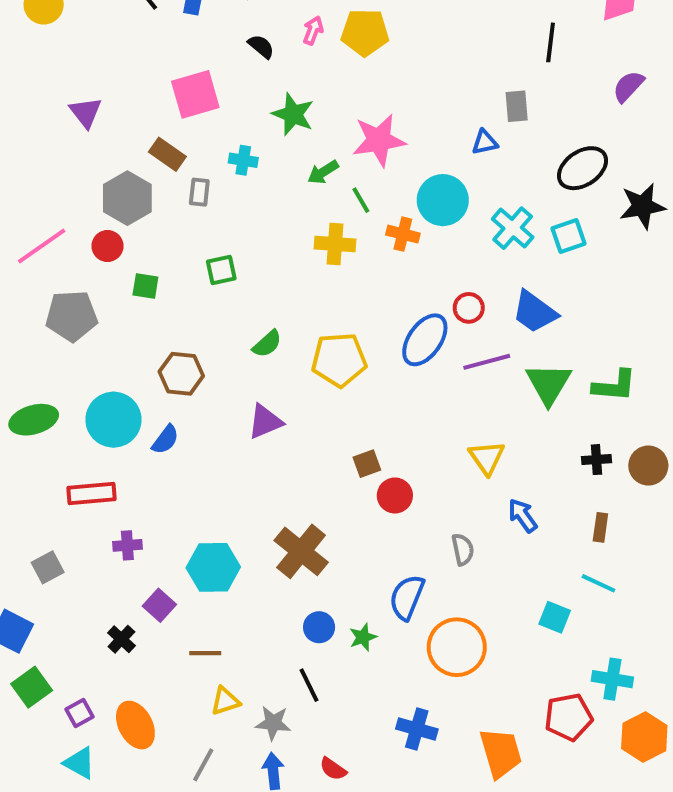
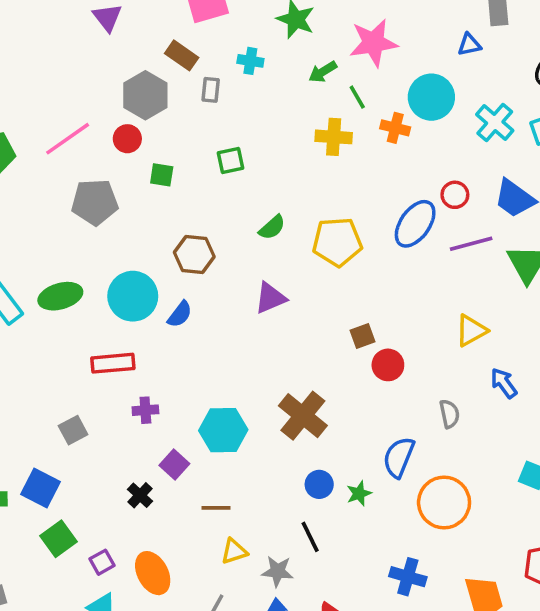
yellow triangle: (487, 458) -> (471, 331), turned 36

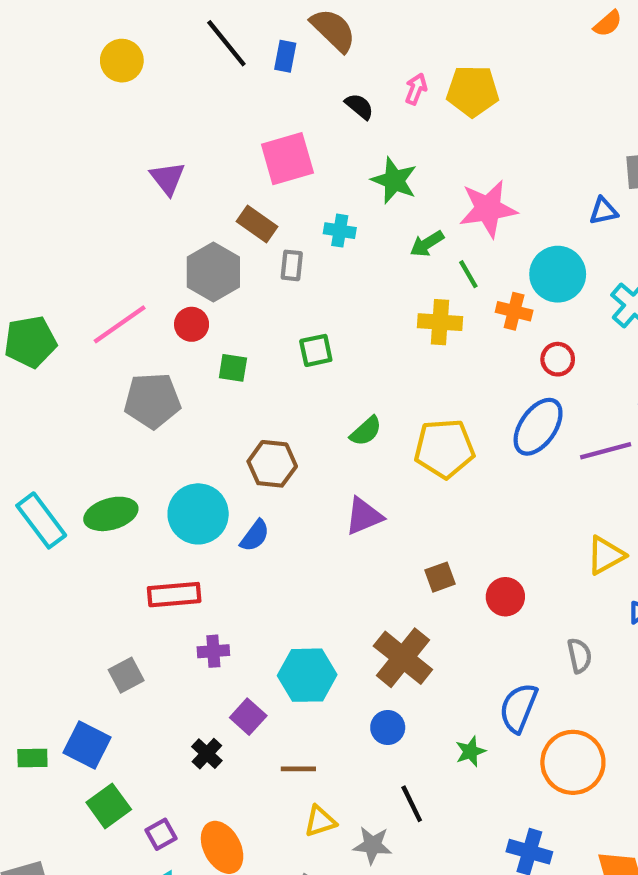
red circle: (455, 195) -> (558, 359), moved
brown square: (363, 336) -> (440, 577), moved
blue circle: (319, 484) -> (388, 727), moved

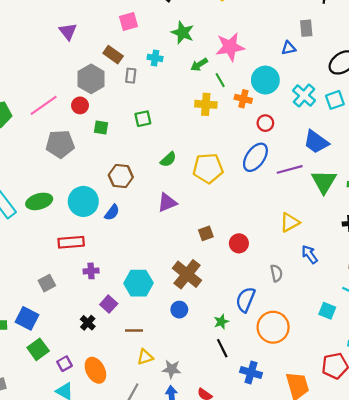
pink square: (287, 159) -> (129, 22), size x0.7
black line: (412, 804) -> (222, 348), moved

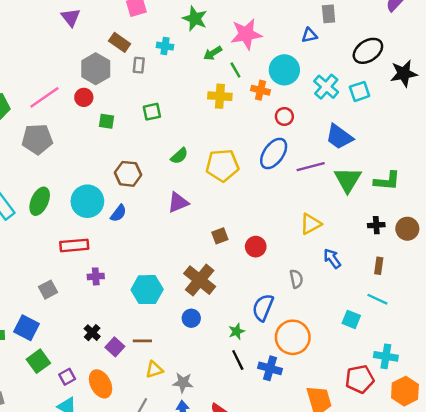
gray pentagon: (60, 144) -> (37, 139), moved
green ellipse: (39, 201) -> (40, 201), turned -50
purple square: (109, 304) -> (115, 347), moved
blue cross: (251, 372) -> (270, 368), moved

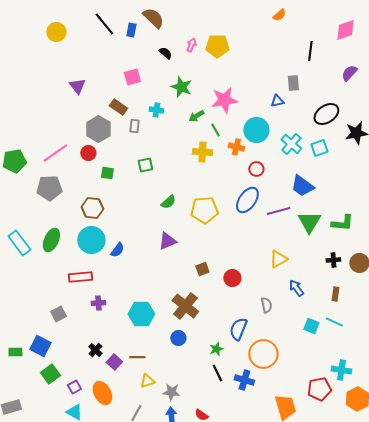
brown hexagon: (128, 174) -> (92, 208), moved
cyan square: (351, 319) -> (311, 326), moved

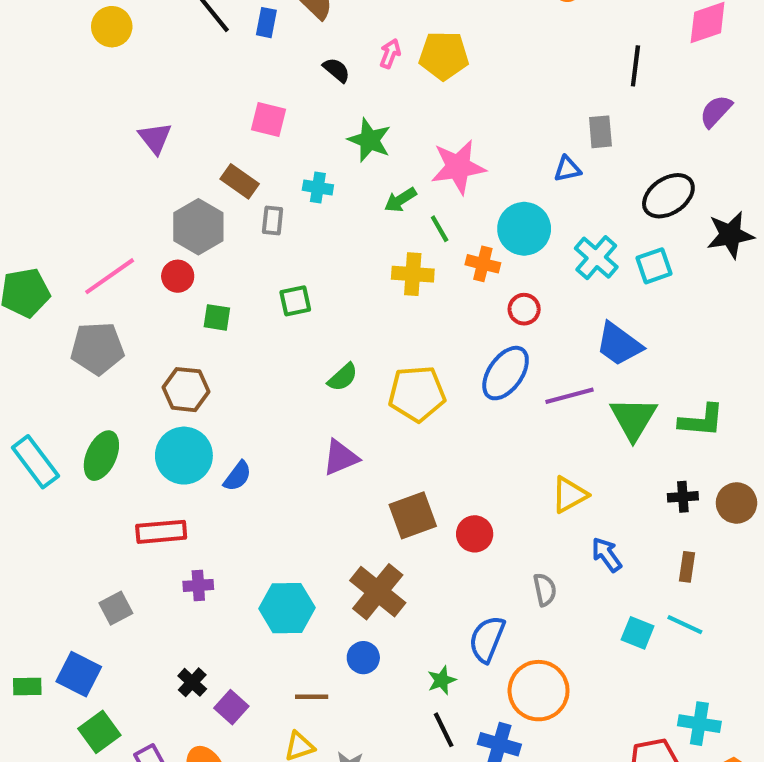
pink square: (132, 77) -> (268, 119), turned 30
brown square: (202, 269) -> (413, 515), size x1.6
brown line: (137, 357) -> (312, 697), moved

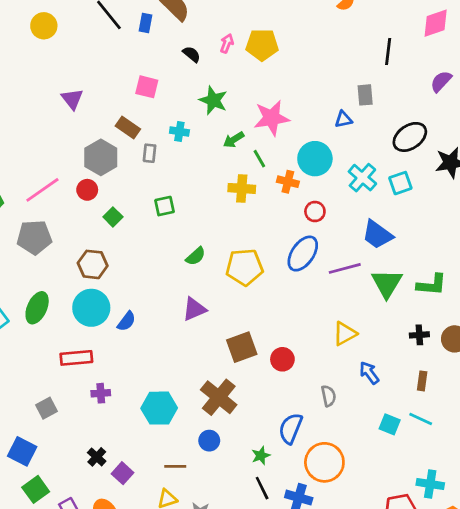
green square: (217, 317) -> (113, 217), turned 36

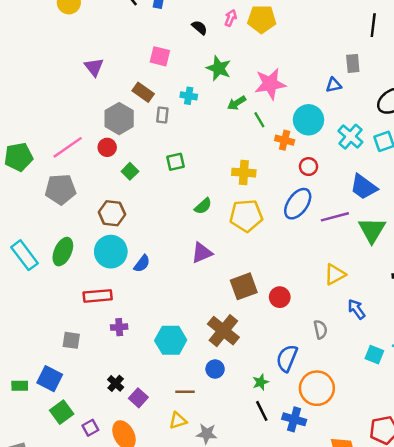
yellow cross: (242, 188) -> (244, 173), moved
gray square: (47, 408) -> (71, 340), turned 36

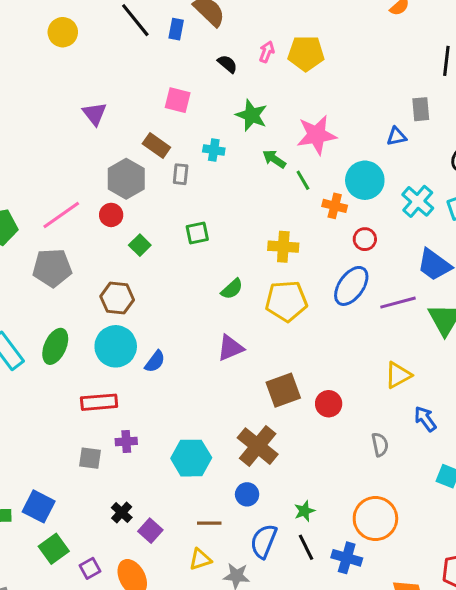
green arrow: (237, 103) -> (274, 159), turned 66
gray square: (71, 340) -> (90, 458), moved
blue semicircle: (287, 358) -> (264, 541), moved

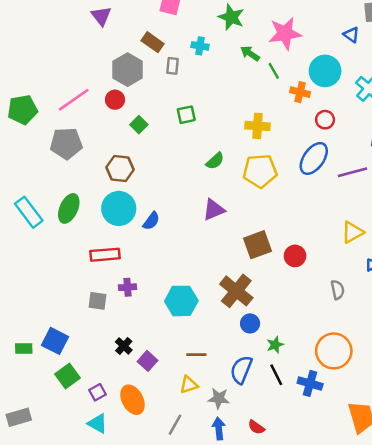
blue triangle: (397, 136) -> (351, 35), turned 48
blue circle: (247, 494) -> (250, 323), moved

